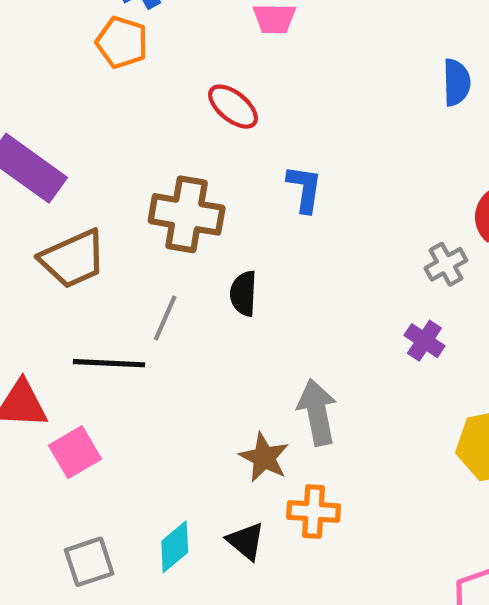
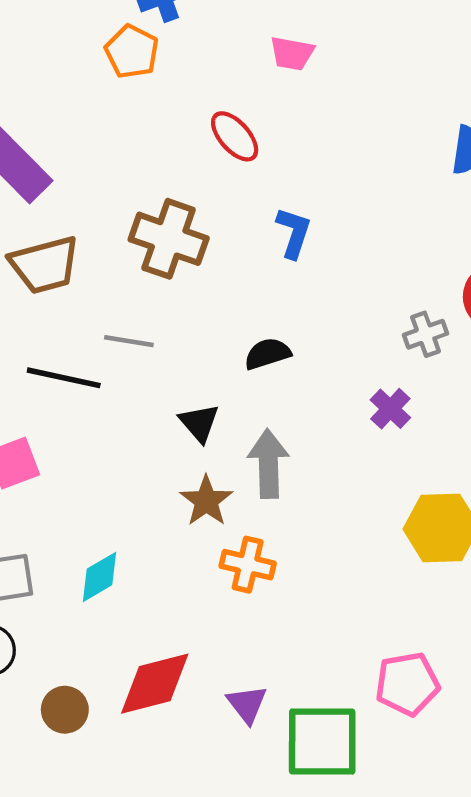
black semicircle: (243, 294) -> (267, 354), moved, turned 60
gray line: (165, 318) -> (129, 341), turned 66
black triangle: (246, 541) -> (199, 423), moved

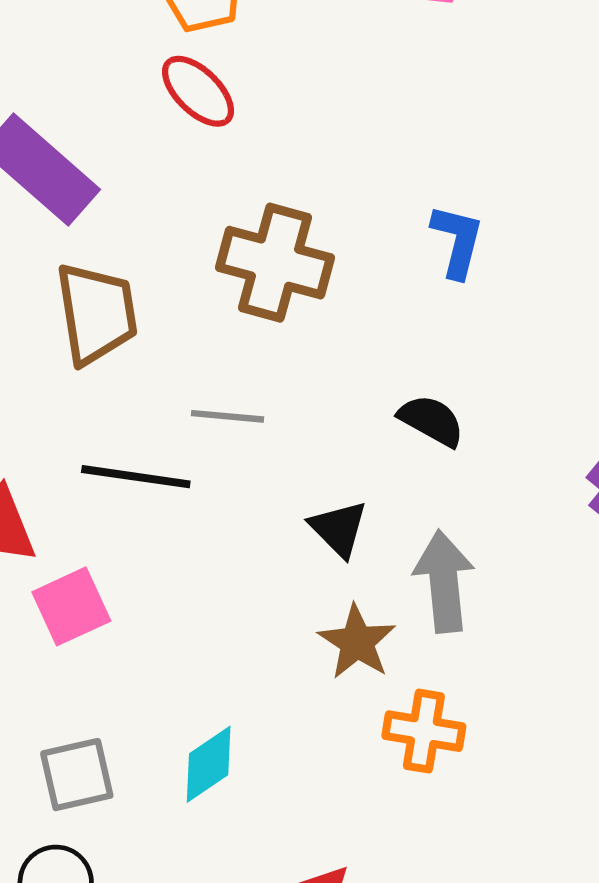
red ellipse: (235, 136) -> (198, 91), moved
brown trapezoid: (45, 265) -> (96, 313), turned -80
black semicircle: (267, 354) -> (431, 421), turned 51

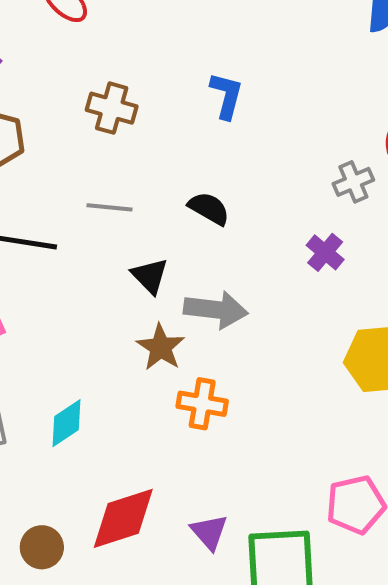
brown cross: (275, 263) -> (112, 108), size x0.7
gray line: (227, 416) -> (110, 207), moved
gray arrow: (444, 581) -> (216, 310), turned 102

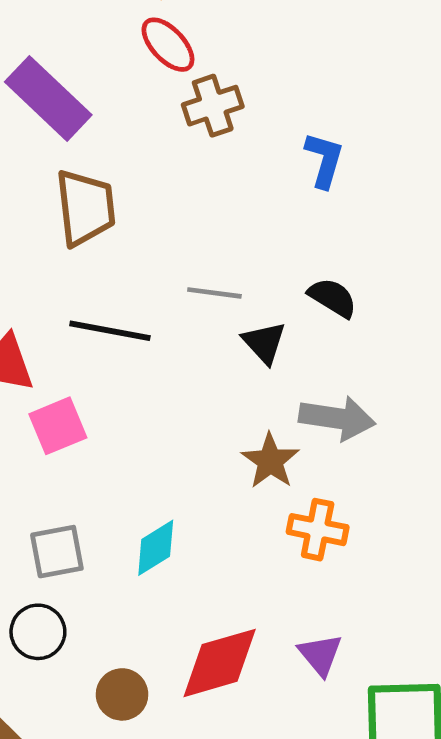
blue L-shape: (226, 96) -> (324, 160), moved
brown cross: (112, 108) -> (213, 106), moved, turned -36
black triangle: (150, 276) -> (264, 343), moved
purple triangle: (209, 532) -> (320, 655), moved

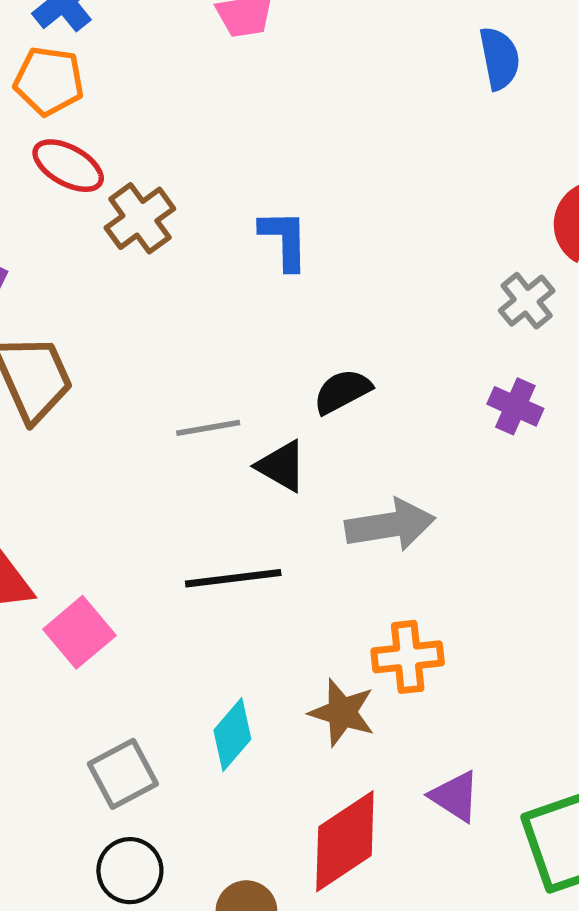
black semicircle: (333, 298) -> (342, 391), turned -42
black line: (110, 331) -> (233, 578), moved
brown star: (270, 461) -> (342, 712), moved

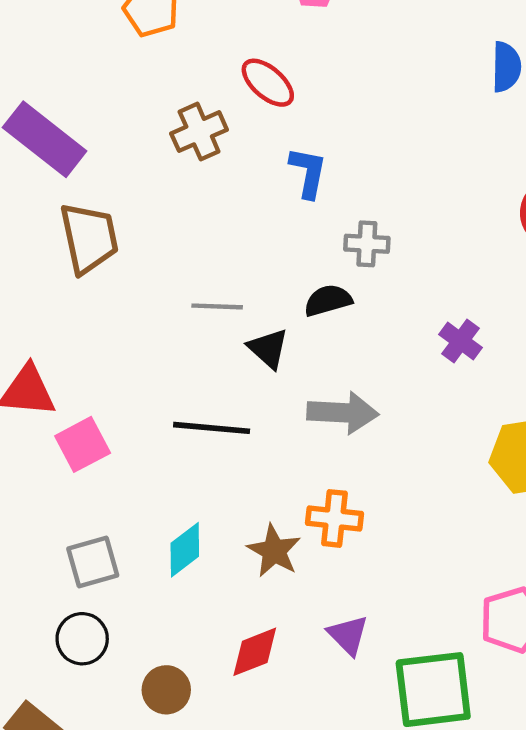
red ellipse: (68, 166) -> (268, 83), moved
gray cross: (527, 301) -> (367, 244), moved, turned 30
red diamond: (345, 841) -> (255, 652), size x0.7

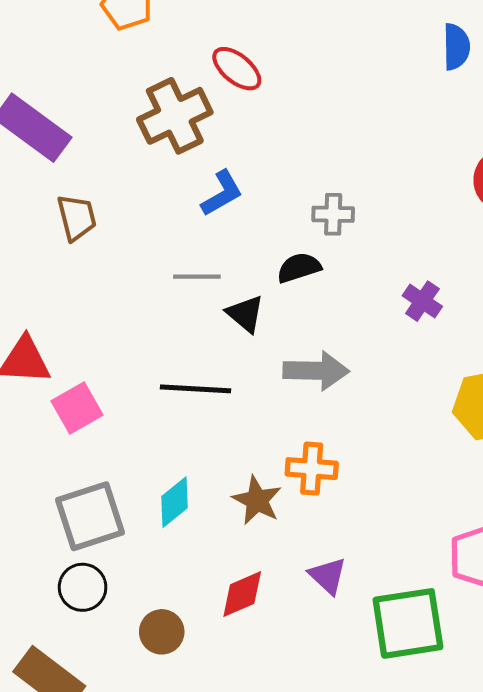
brown cross: (199, 132) -> (175, 116), size x1.4
blue L-shape: (308, 172) -> (222, 193), moved, turned 51
brown trapezoid: (89, 238) -> (77, 217), size x0.7
gray square: (93, 562) -> (90, 516), size x1.4

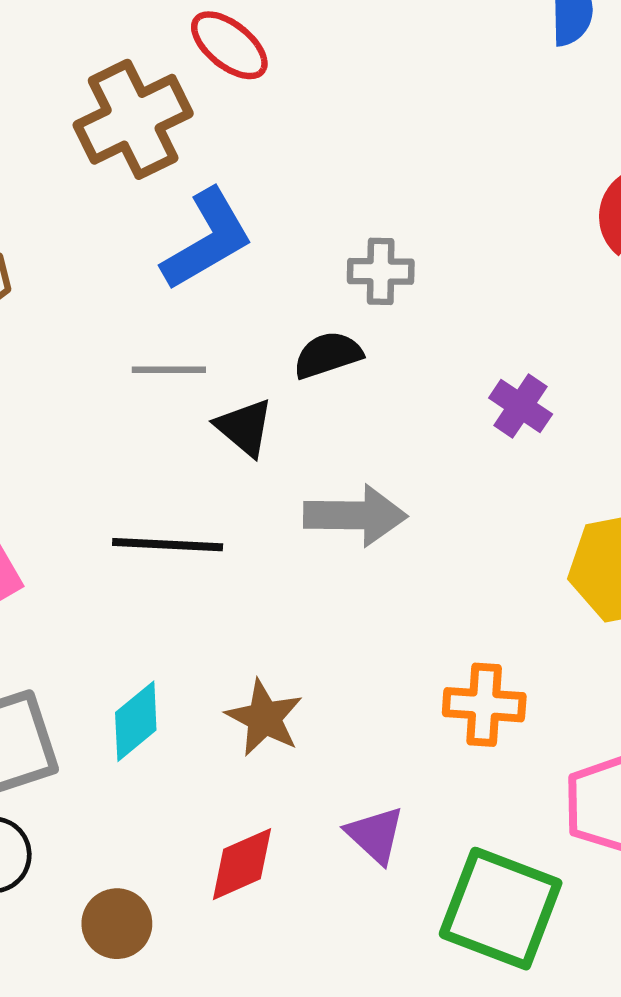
blue L-shape: (222, 193) -> (207, 240), size x1.4
orange cross: (312, 469) -> (484, 705), moved
green square: (408, 623) -> (501, 909), turned 30

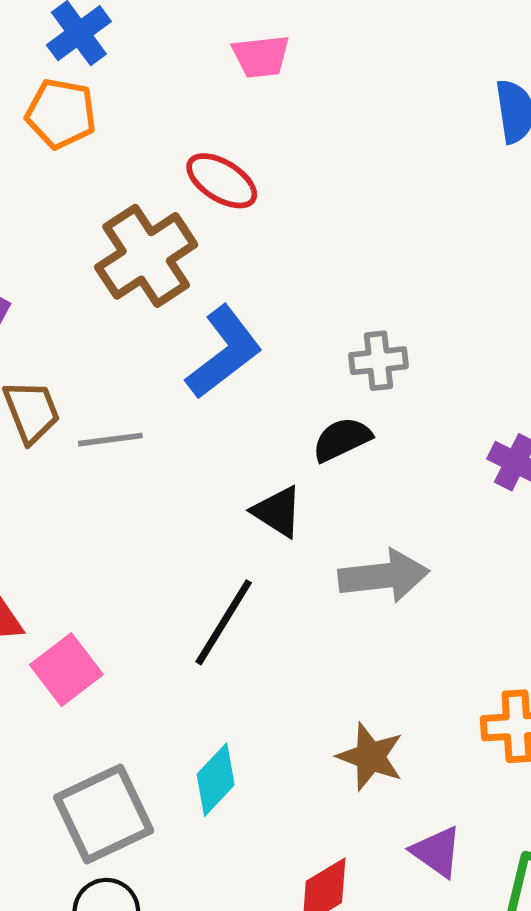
gray line: (169, 370) -> (110, 440), moved
black line: (168, 545) -> (224, 622), turned -54
brown star: (264, 718) -> (370, 757), moved

